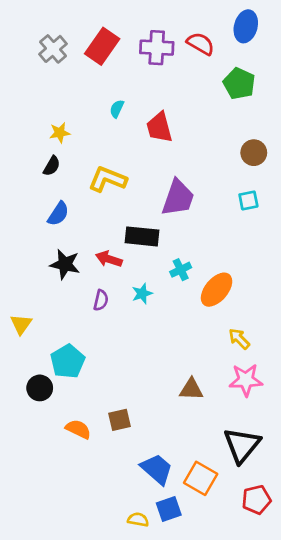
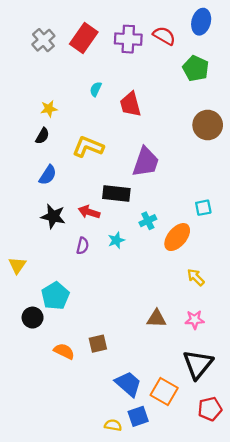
brown circle: (254, 153) -> (208, 125), size x1.4
cyan square: (248, 201) -> (203, 208), moved
pink star: (246, 380) -> (195, 320), moved, size x0.7

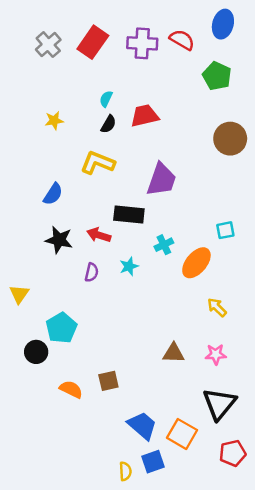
red trapezoid: (130, 104) -> (145, 116), turned 92
black semicircle: (42, 136) -> (108, 124), moved
yellow semicircle: (113, 425) -> (125, 471), turned 77

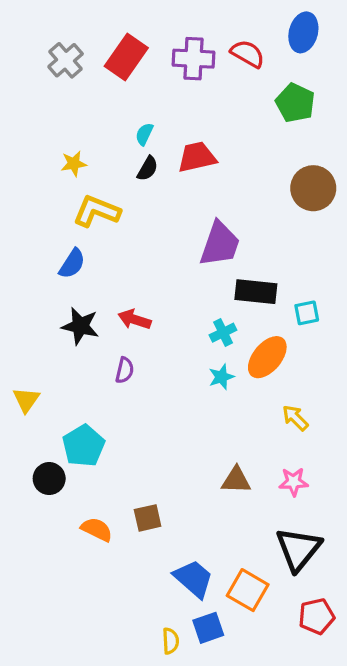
yellow L-shape: (98, 163) -> (97, 211), moved
black rectangle: (129, 215) -> (256, 292), moved
cyan star: (129, 266) -> (221, 377), moved

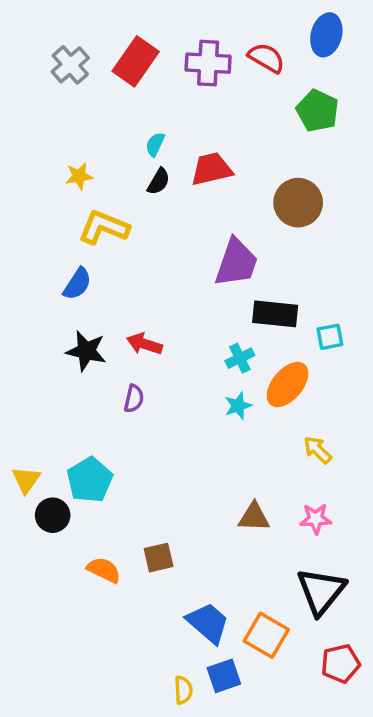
brown circle: (313, 188) -> (298, 203), moved
yellow triangle: (26, 400) -> (26, 480), moved

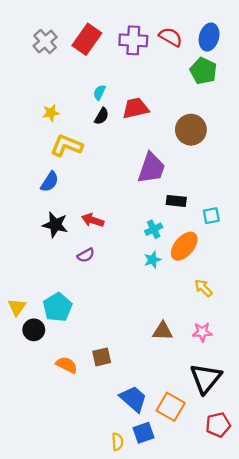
blue ellipse: (326, 35) -> (209, 37), moved
black rectangle: (275, 314) -> (176, 201), size x0.7
purple semicircle: (134, 399) -> (86, 255), turned 48

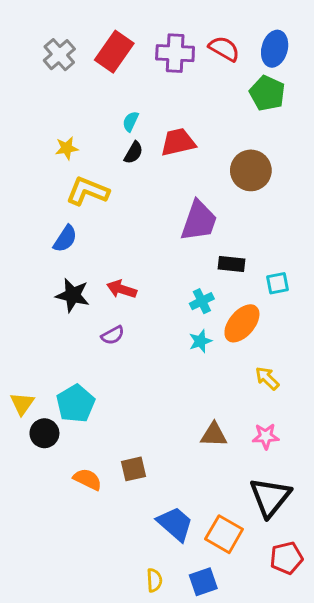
blue square: (143, 433) -> (203, 582), moved

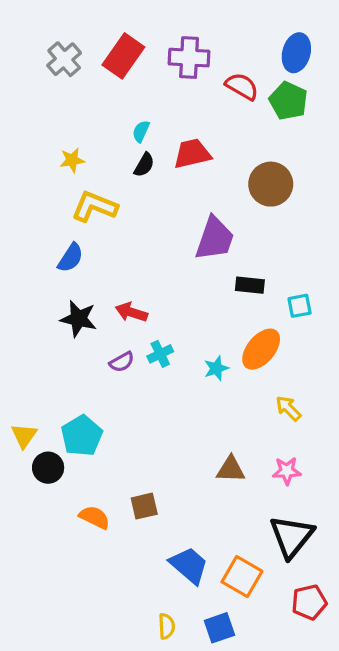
red semicircle: (224, 49) -> (242, 86), moved
cyan cross: (202, 301) -> (160, 354), moved

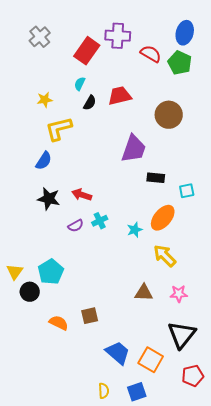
red rectangle: (123, 56) -> (87, 51), moved
cyan semicircle: (141, 131) -> (80, 84), moved
yellow L-shape: (95, 207) -> (59, 129), turned -36
yellow arrow: (288, 408) -> (165, 256), moved, size x1.4

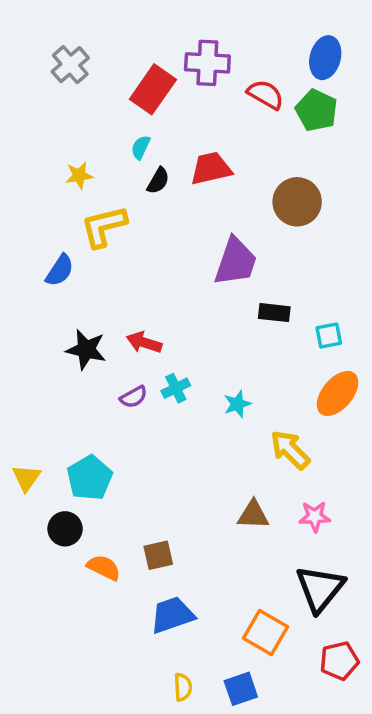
blue semicircle: (44, 161) -> (60, 270), moved
orange ellipse: (163, 218) -> (338, 393), moved
black circle: (30, 292) -> (65, 529), moved
blue trapezoid: (118, 353) -> (172, 615), moved, turned -60

